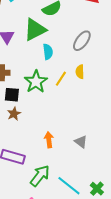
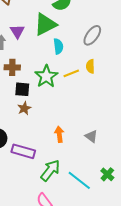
yellow line: (61, 79) -> (71, 73), turned 35
green cross: (97, 189) -> (107, 174), moved

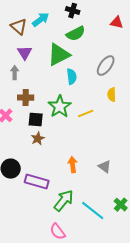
purple triangle: (17, 31) -> (25, 53), moved
yellow semicircle: (90, 66) -> (112, 95), moved
yellow line: (71, 73) -> (86, 114), moved

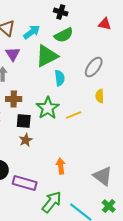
cyan arrow: (41, 20) -> (32, 32), moved
gray triangle: (105, 167) -> (103, 176), moved, size x1.5

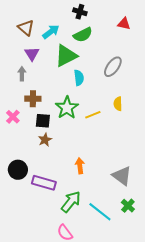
yellow semicircle: (100, 96) -> (118, 104), moved

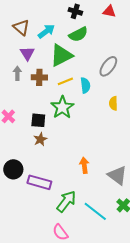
red triangle: (124, 24) -> (109, 11), moved
cyan semicircle: (79, 78) -> (85, 85), moved
brown cross: (33, 99) -> (39, 77), moved
yellow line: (93, 115) -> (65, 81), moved
orange arrow: (80, 166) -> (84, 165), moved

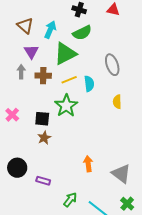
cyan arrow: (46, 31) -> (50, 30), turned -30
gray ellipse: (108, 66) -> (112, 65), turned -55
purple rectangle: (39, 182) -> (43, 181), size x0.6
green arrow: (66, 201) -> (70, 200), size x0.7

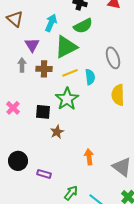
brown triangle: (25, 26) -> (15, 19), moved
yellow semicircle: (117, 102) -> (118, 95), size x1.5
brown star: (44, 138) -> (57, 132), moved

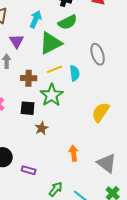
brown cross: (44, 69) -> (29, 78), moved
yellow semicircle: (118, 95) -> (101, 112), moved, turned 35

